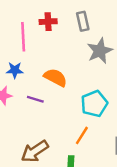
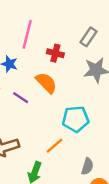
gray rectangle: (83, 21) -> (89, 37), turned 30
red cross: (48, 22) -> (55, 53), moved

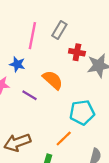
gray rectangle: (89, 37) -> (59, 30), moved
red cross: (55, 53) -> (77, 52), moved

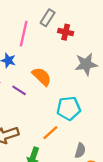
gray rectangle: (59, 30) -> (48, 18), moved
red cross: (77, 52) -> (66, 32), moved

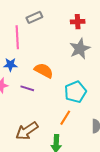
gray rectangle: (48, 18) -> (34, 17), turned 49
red cross: (66, 32) -> (78, 22), moved

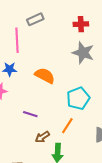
gray star: (80, 49) -> (83, 53), turned -30
purple line: (27, 88) -> (30, 114), moved
brown arrow: (27, 131) -> (42, 137), moved, size x0.6

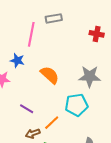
gray star: (83, 53) -> (90, 77), moved, turned -30
orange line: (67, 126) -> (52, 123), moved

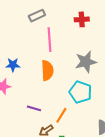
pink line: (31, 34) -> (49, 40), moved
orange semicircle: (50, 75) -> (47, 70), turned 60
cyan pentagon: (76, 105) -> (80, 92), turned -30

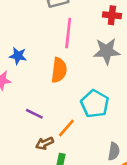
gray star: (86, 62) -> (107, 51), moved

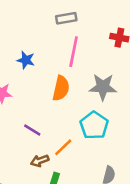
gray star: (107, 51) -> (103, 87), moved
blue star: (18, 56) -> (26, 60), moved

